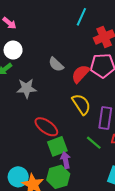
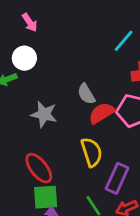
gray semicircle: (56, 64) -> (86, 94), moved
gray star: (27, 88) -> (44, 114), moved

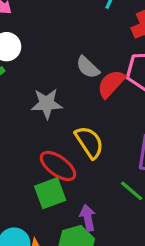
yellow semicircle: (92, 152) -> (89, 142), moved
green square: (46, 197) -> (50, 193), moved

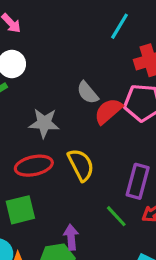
red ellipse: (58, 166) -> (34, 166), moved, turned -54
green square: (50, 193) -> (20, 210), moved

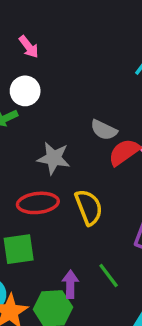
gray semicircle: (88, 93) -> (104, 130), turned -30
green line: (116, 216) -> (109, 275), moved

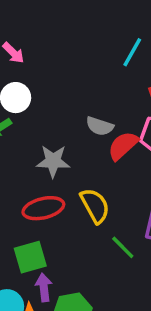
green line: (109, 275) -> (123, 247), moved
purple arrow: (70, 284) -> (44, 287), moved

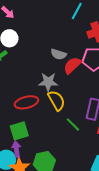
gray star: (53, 161) -> (48, 82), moved
purple arrow: (44, 287) -> (16, 149), moved

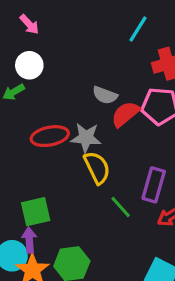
red ellipse: (26, 102) -> (50, 136), moved

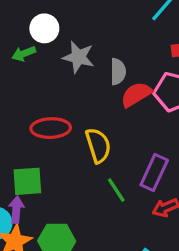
gray semicircle: (105, 95) -> (118, 72), turned -120
red ellipse: (50, 136) -> (51, 128), moved
gray star: (86, 138) -> (78, 57), moved

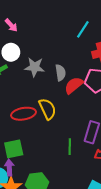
yellow semicircle: (98, 145) -> (47, 109), moved
green line: (116, 190) -> (70, 147), turned 42

